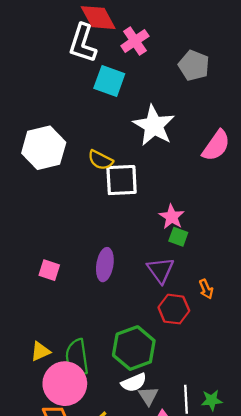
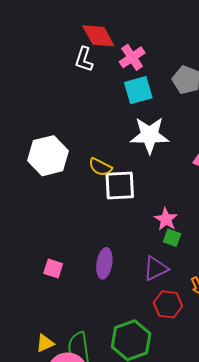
white L-shape: (83, 43) -> (84, 59), size x0.7
cyan square: (109, 81) -> (138, 90), moved, turned -36
white star: (154, 126) -> (150, 135), turned -30
purple triangle: (161, 270) -> (156, 268), turned 40

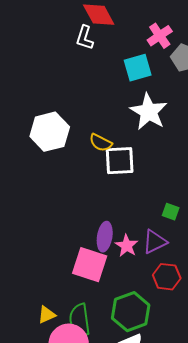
pink cross: (132, 57) -> (160, 36), moved
white star: (150, 135) -> (149, 112), turned 30
pink star: (166, 219) -> (127, 246), moved
pink square: (53, 268) -> (90, 265), moved, size x1.8

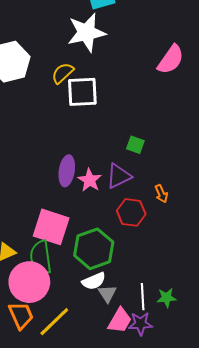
white star: (149, 112) -> (86, 33), moved, turned 30
yellow semicircle: (101, 143) -> (63, 73), turned 110
pink square: (90, 265) -> (51, 227), moved

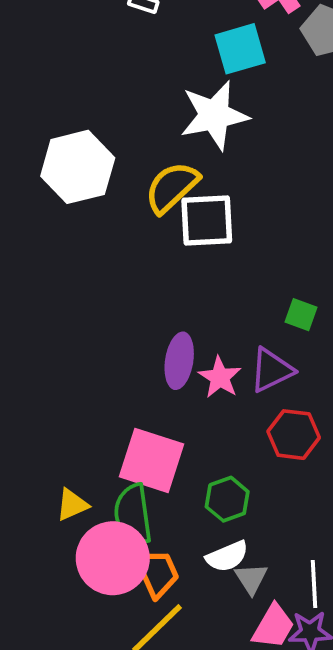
yellow semicircle: (63, 73) -> (172, 187), size x1.4
green hexagon: (94, 249) -> (227, 499), size x0.6
orange trapezoid: (21, 315) -> (157, 573), moved

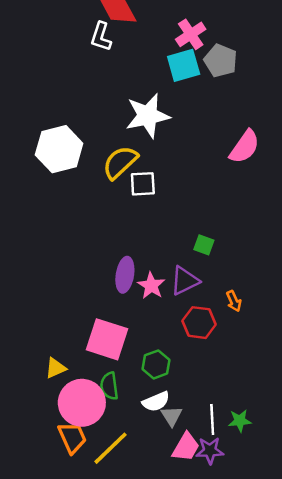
cyan square: (240, 49) -> (184, 65), moved
white square: (207, 220) -> (143, 184), size x0.7
green semicircle: (133, 514) -> (109, 386), moved, size x0.7
orange trapezoid: (157, 573) -> (72, 437), moved

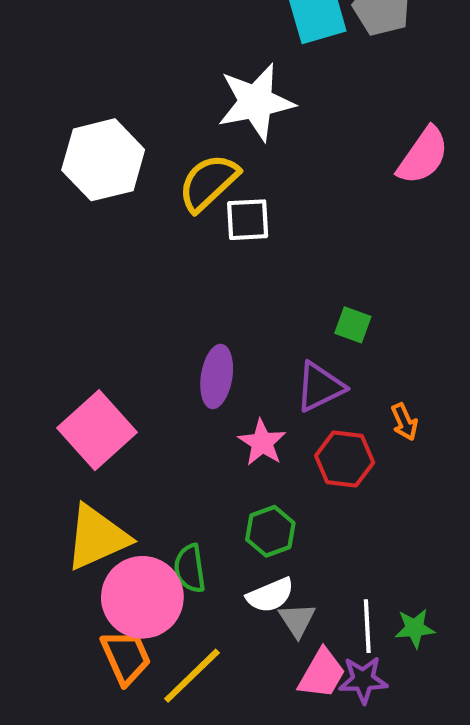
pink star: (151, 286) -> (262, 443), moved
pink square: (107, 339) -> (97, 430), moved, turned 30
yellow triangle: (56, 368) -> (97, 537), size x1.8

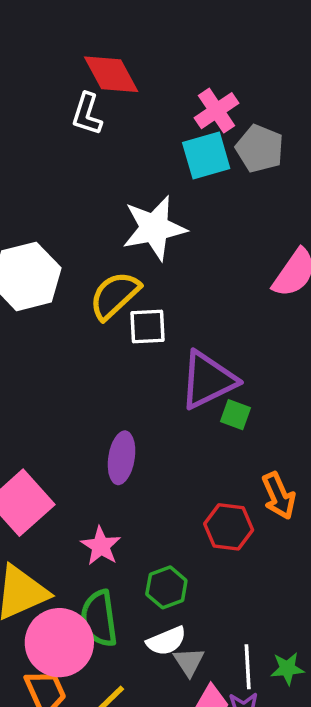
purple triangle: (320, 387) -> (208, 380), moved, size x1.4
orange arrow: (404, 422) -> (279, 496), size x1.5
pink star: (262, 443) -> (101, 546), moved
green semicircle: (190, 568) -> (99, 618), size x1.4

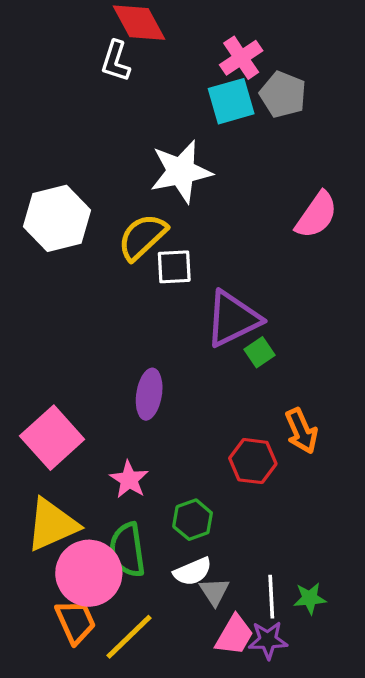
green square: (236, 415) -> (260, 352), turned 36

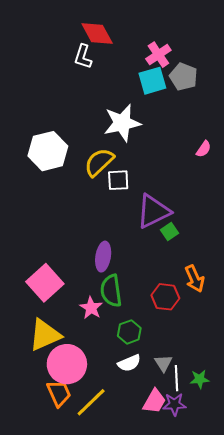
pink semicircle: (316, 215) -> (204, 149), size x0.6
green semicircle: (127, 550) -> (111, 291), moved
gray triangle: (214, 592) -> (163, 363), moved

